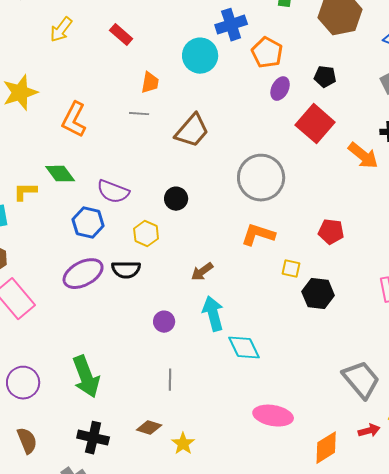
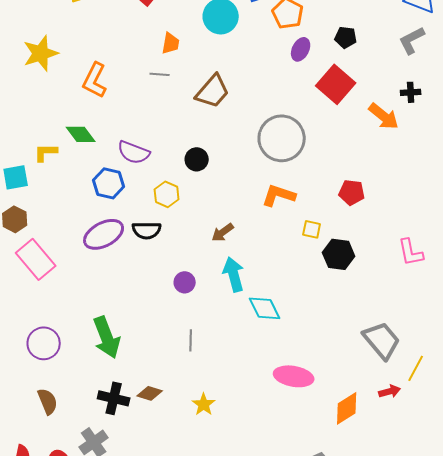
brown diamond: (149, 428) -> (150, 393), moved

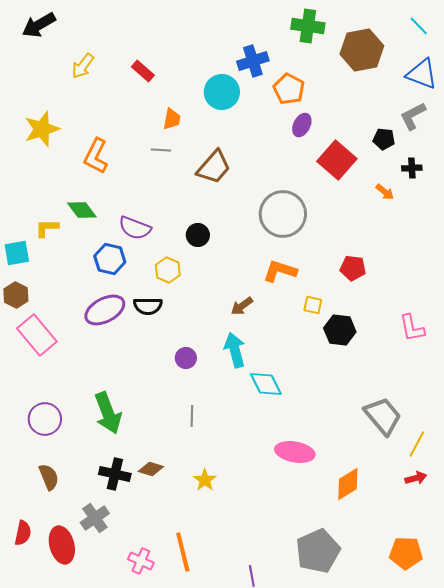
black pentagon: (346, 37) -> (384, 139), moved
orange arrow: (384, 116) -> (385, 192), size x0.6
brown arrow: (223, 232) -> (242, 306), moved
red arrow: (390, 391) -> (416, 478), moved

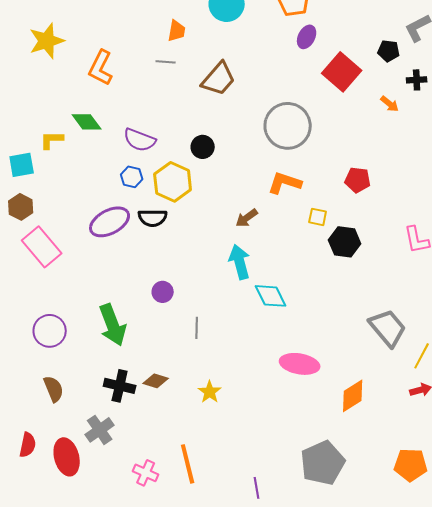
blue hexagon: (110, 259) -> (132, 177), moved, size x0.7
yellow hexagon: (168, 270) -> (173, 182), size x1.5
purple circle: (186, 358) -> (163, 292), moved

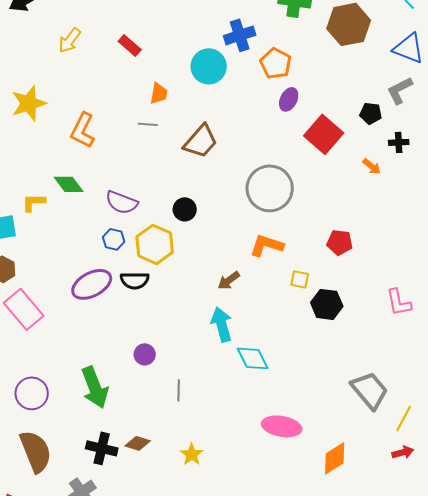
brown semicircle: (54, 389) -> (36, 451), size x1.6

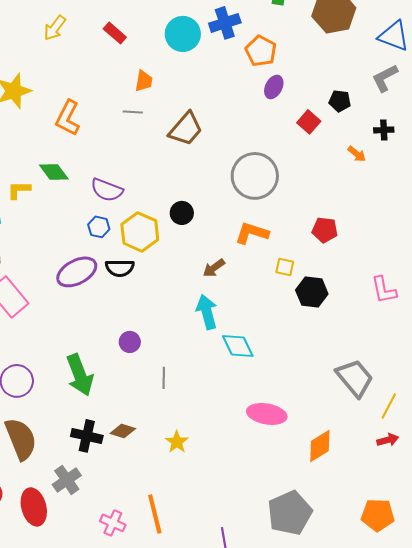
cyan circle: (209, 66) -> (183, 34), moved
black pentagon: (371, 113) -> (340, 101), moved
red square: (324, 134) -> (309, 122), size x0.6
black circle: (185, 209) -> (182, 213), moved

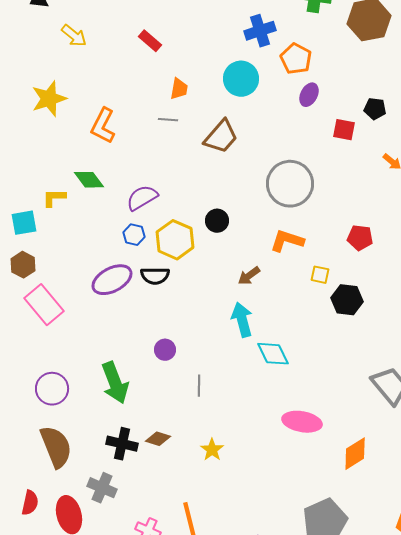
yellow arrow: (55, 28) -> (74, 36), moved, turned -88
cyan circle: (183, 34) -> (241, 79), moved
red square: (309, 122) -> (344, 130), turned -30
purple semicircle: (107, 190) -> (142, 198), turned 128
gray cross: (67, 480) -> (102, 488), turned -32

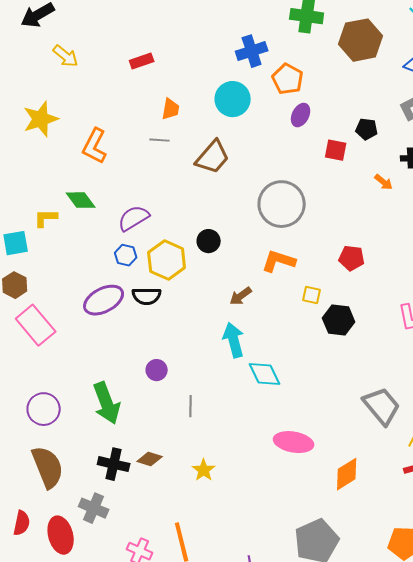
red rectangle: (150, 41) -> (142, 61), turned -60

